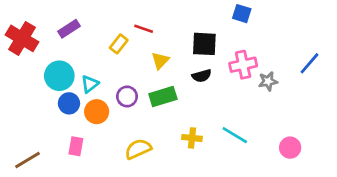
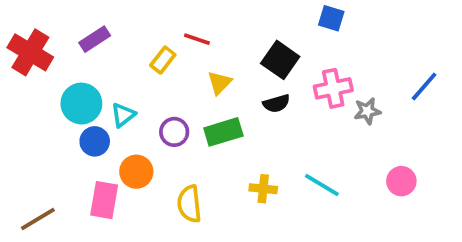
black square: (204, 44) -> (280, 60), turned 32
orange circle: (97, 112) -> (136, 172), moved
pink rectangle: (76, 146) -> (104, 200), size x1.4
pink circle: (290, 148) -> (401, 181), moved
yellow semicircle: (138, 149) -> (189, 204), turned -72

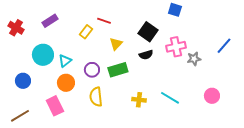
red cross: (30, 52) -> (16, 28), size x0.7
blue circle: (95, 141) -> (23, 81), moved
orange circle: (136, 172) -> (66, 83), moved
pink rectangle: (104, 200) -> (55, 106), turned -36
yellow semicircle: (189, 204) -> (96, 97), moved

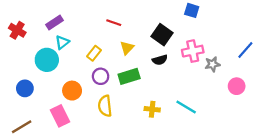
yellow rectangle: (86, 32) -> (94, 53), moved
cyan triangle: (65, 61) -> (62, 42), moved
pink circle: (212, 96) -> (237, 86), moved

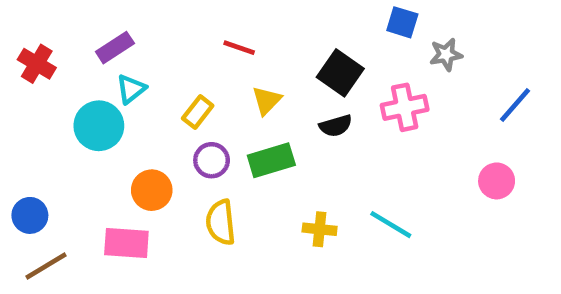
gray star: (212, 64) -> (446, 54), moved
blue circle: (25, 88) -> (30, 215), moved
pink rectangle: (60, 116) -> (126, 243), turned -60

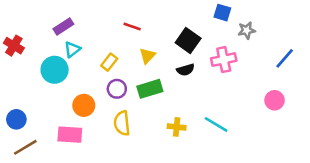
red cross: (37, 64) -> (14, 46), moved

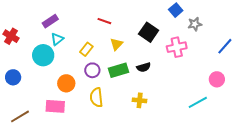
blue square: (222, 13) -> (176, 10), turned 32
black semicircle: (186, 70) -> (144, 67), moved
blue circle: (16, 119) -> (13, 77), moved
cyan line: (216, 124) -> (198, 102), moved, turned -60

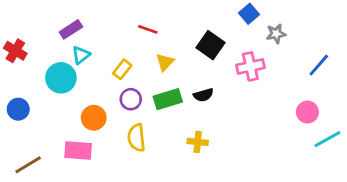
cyan line: (198, 102) -> (327, 139), moved

